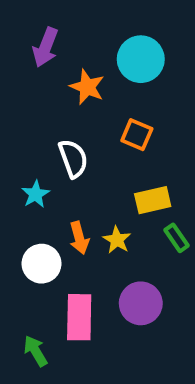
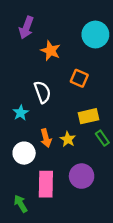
cyan circle: (141, 59) -> (95, 35), moved

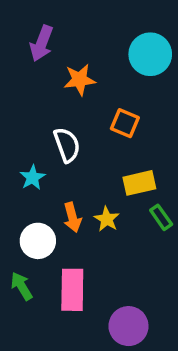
orange star: (51, 51) -> (80, 80), turned -30
purple circle: (82, 176) -> (128, 326), moved
green arrow: (21, 204) -> (22, 286), moved

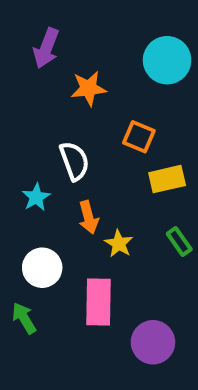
yellow rectangle: (139, 183) -> (167, 179), moved
orange arrow: (72, 217) -> (89, 217), moved
pink rectangle: (72, 290) -> (99, 302), moved
purple circle: (128, 326) -> (153, 342), moved

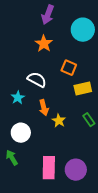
purple arrow: (46, 48) -> (48, 15), moved
orange star: (89, 88) -> (44, 44), turned -30
white semicircle: (74, 161) -> (37, 80), turned -42
pink rectangle: (99, 302) -> (49, 168), moved

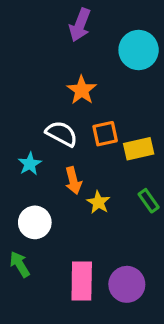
orange star: (44, 44) -> (82, 90), moved
orange square: (69, 68) -> (105, 134), moved, turned -35

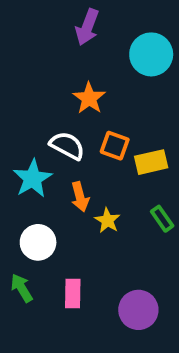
orange square: (105, 134) -> (115, 146), turned 32
cyan star: (30, 164) -> (33, 178), size x1.5
pink rectangle: (82, 281) -> (73, 293), moved, size x0.7

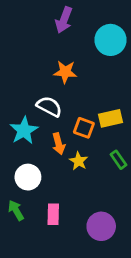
orange star: (89, 98) -> (65, 72), turned -30
orange square: (115, 146) -> (84, 128), moved

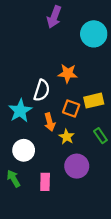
orange star: (65, 72) -> (68, 73), moved
white semicircle: (49, 106) -> (42, 90), turned 80
purple circle: (101, 226) -> (77, 166), moved

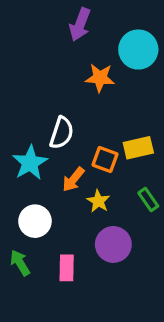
orange star: (68, 73) -> (100, 78), moved
orange arrow: (50, 122) -> (73, 179), turned 54

